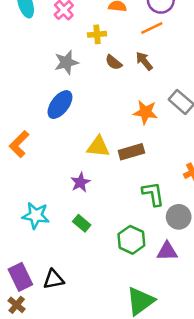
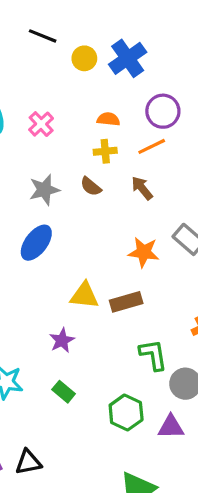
yellow cross: (97, 34) -> (105, 151), moved
brown semicircle: (114, 62) -> (91, 187), moved

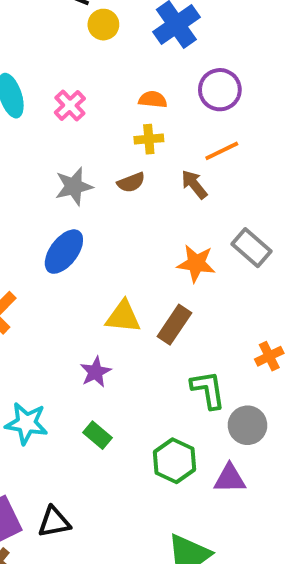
yellow circle: (84, 58) -> (103, 25), moved
orange line: (152, 146) -> (222, 151), moved
brown semicircle: (91, 187) -> (131, 182), turned -60
brown rectangle: (126, 302) -> (174, 325), turned -40

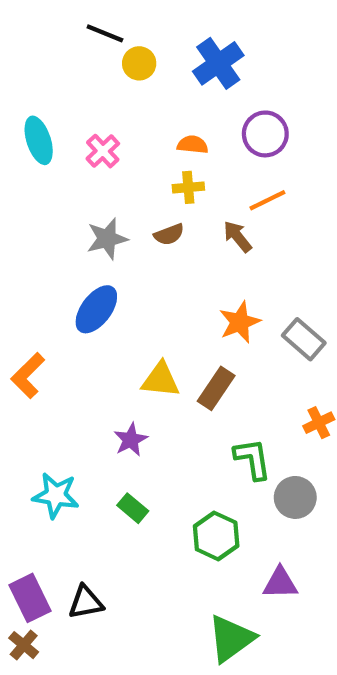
gray rectangle: (251, 248) -> (304, 339), moved
orange star: (196, 263) -> (240, 322), turned -30
purple triangle: (230, 479) -> (280, 583), moved

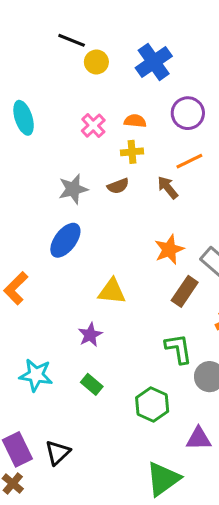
pink cross: (103, 151) -> (93, 126), moved
brown rectangle: (216, 388) -> (185, 291), moved
black triangle: (86, 602) -> (58, 453), turned -32

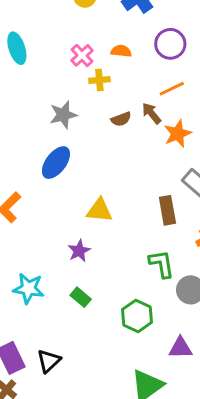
yellow cross: (132, 152) -> (99, 80), moved
brown semicircle: (118, 186) -> (121, 119), moved
orange star: (169, 250) -> (178, 134), moved
brown rectangle: (185, 291) -> (167, 210), turned -44

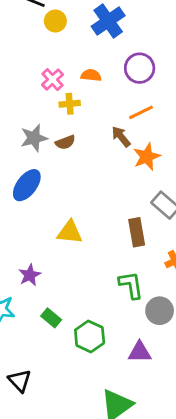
brown semicircle: (121, 119) -> (65, 142), moved
purple star: (79, 251) -> (30, 275), moved
green hexagon: (137, 316) -> (90, 336), moved
purple triangle: (180, 348) -> (140, 352), moved
black triangle: (49, 361) -> (20, 381), turned -30

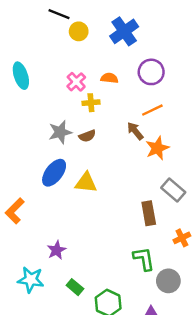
yellow triangle: (70, 232) -> (86, 183), moved

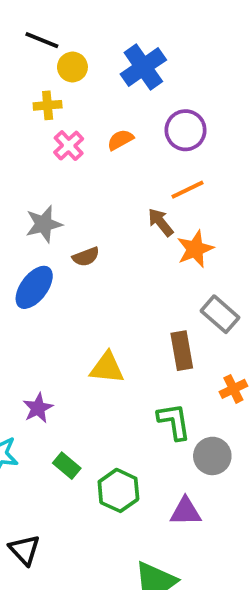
orange semicircle: (109, 78) -> (120, 140), turned -35
yellow cross: (91, 103) -> (48, 105), moved
brown semicircle: (87, 136) -> (86, 257), moved
yellow triangle: (86, 183) -> (107, 368), moved

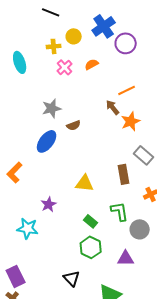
yellow circle: (72, 67) -> (74, 36), moved
purple circle: (186, 130) -> (126, 43), moved
green rectangle: (67, 466) -> (91, 221), moved
black triangle: (25, 550) -> (72, 278), moved

